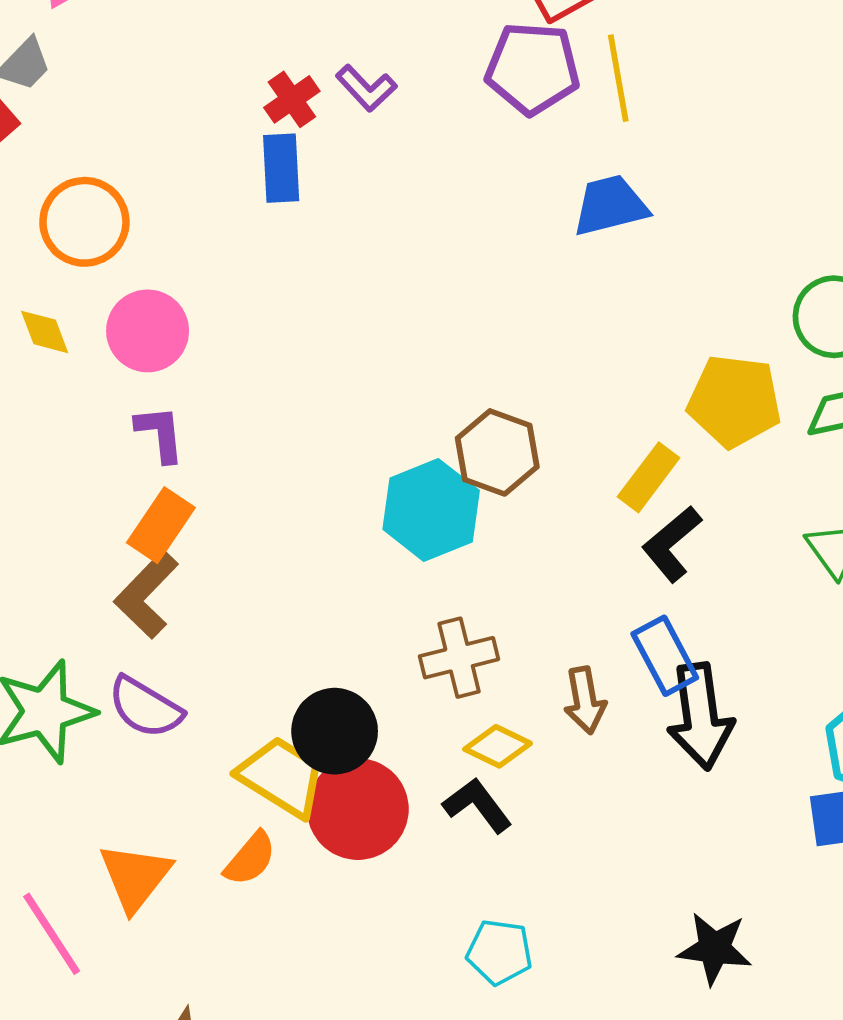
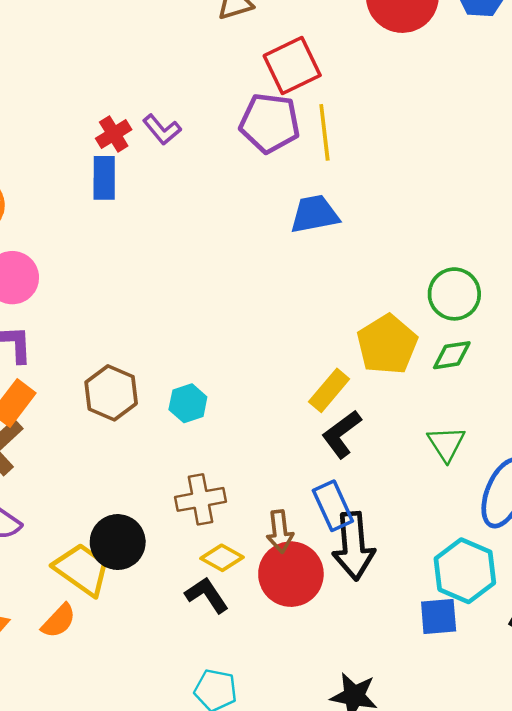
yellow pentagon: (734, 401) -> (387, 345), turned 30
brown hexagon: (497, 452) -> (111, 393), moved
cyan hexagon: (431, 510) -> (188, 403), size x0.6
red circle: (358, 809) -> (291, 574), moved

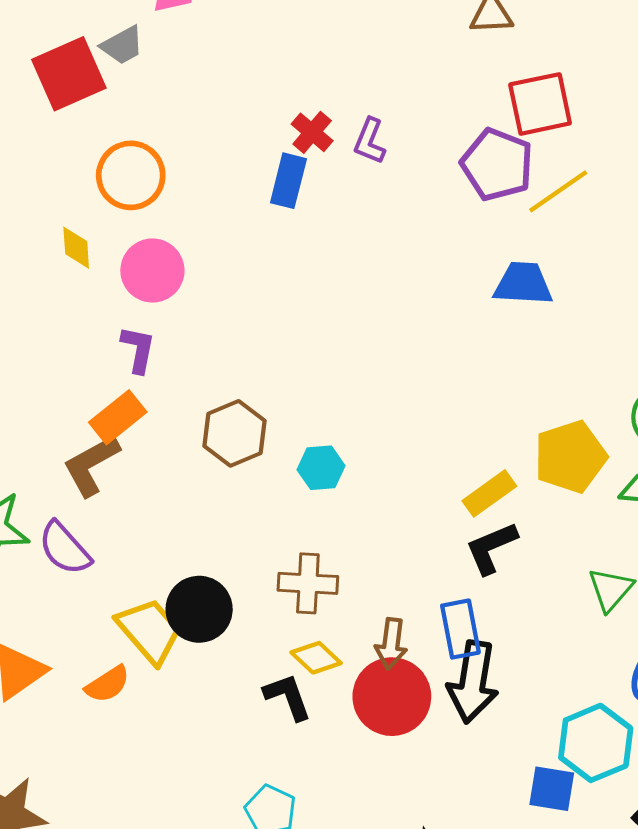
purple L-shape: (162, 130) -> (370, 141), turned 48
yellow line: (324, 132) -> (558, 191), turned 48
red cross: (114, 134) -> (312, 132), turned -32

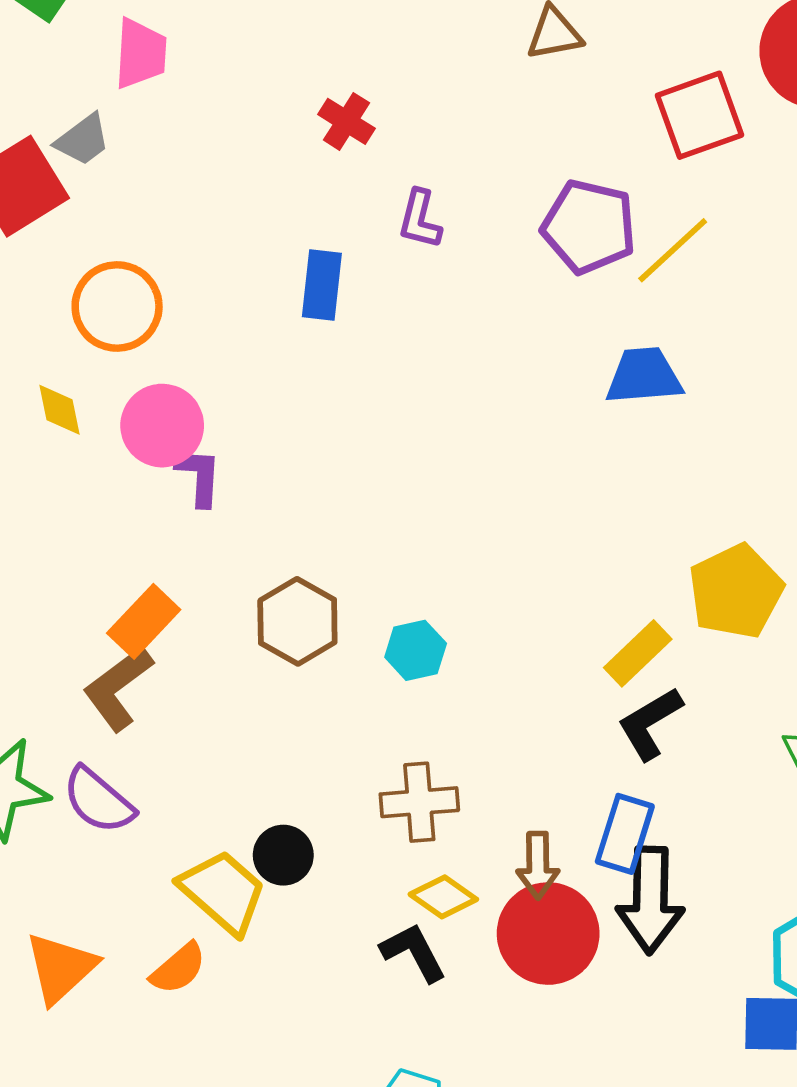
red square: (540, 104) -> (700, 115), moved
red cross: (312, 132) -> (346, 121), moved
purple L-shape: (138, 349) -> (199, 476), moved
black circle: (199, 609) -> (283, 855), size x0.7
blue rectangle: (460, 629) -> (625, 834), turned 36

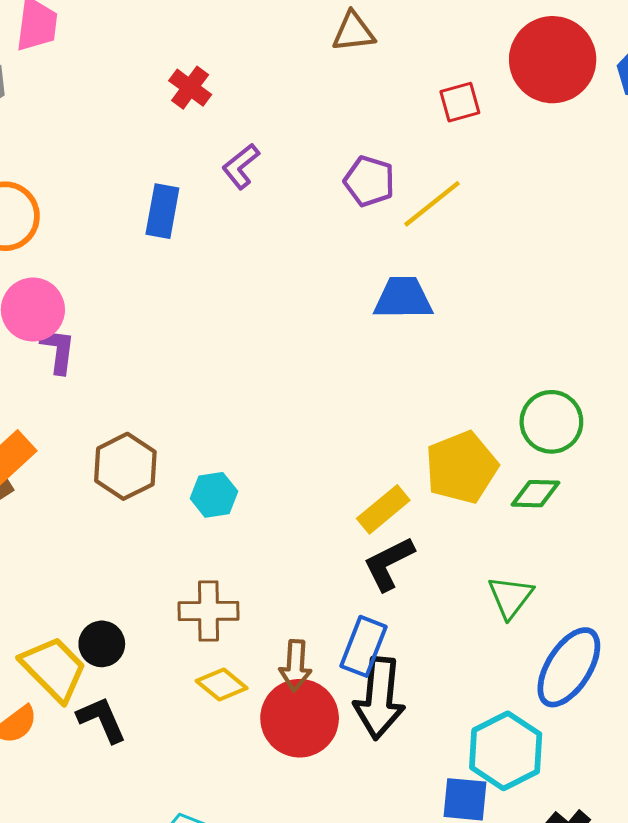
red square: (700, 115) -> (460, 102), size x0.6
purple L-shape: (420, 219) -> (241, 166), turned 33
purple pentagon: (589, 227) -> (369, 181), size x0.7
black L-shape: (414, 952) -> (102, 720), moved

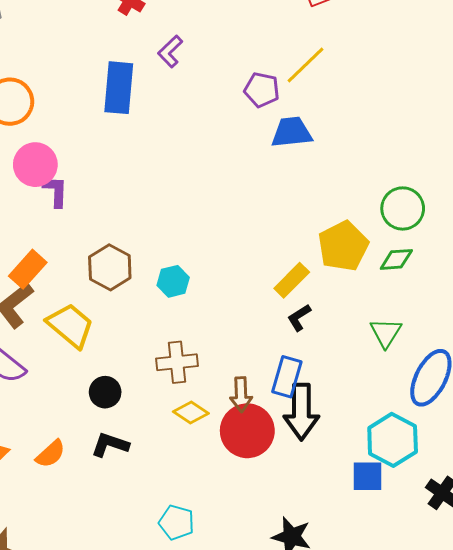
purple pentagon: (369, 181) -> (262, 90), moved
blue rectangle: (162, 211) -> (119, 88), size x1.4
black L-shape: (389, 563) -> (299, 317), size x0.7
yellow trapezoid: (54, 669) -> (70, 325), moved
black L-shape: (102, 720) -> (110, 445), turned -42

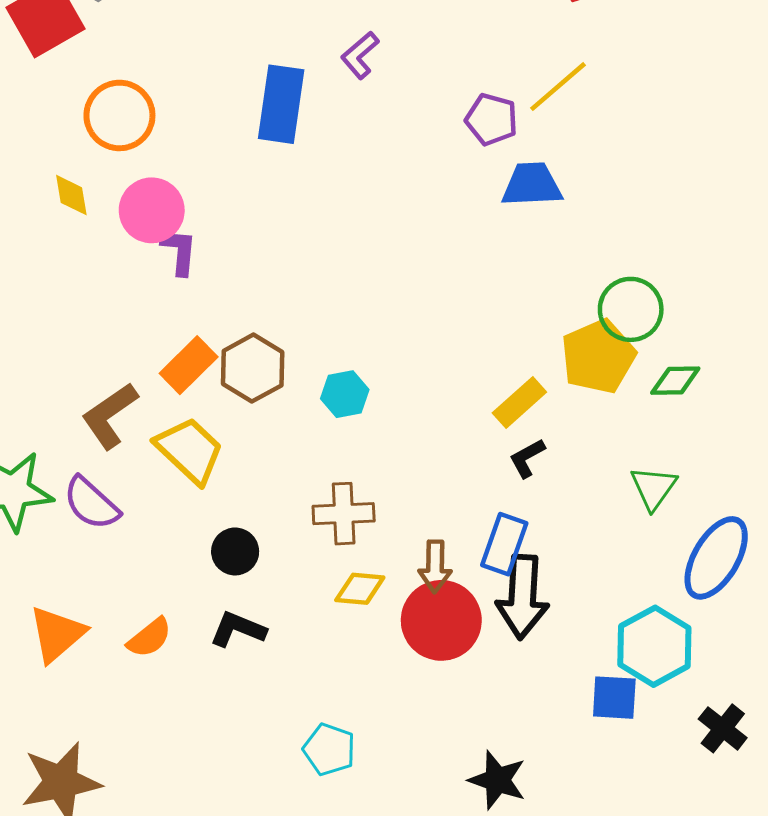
green circle: (403, 208) -> (631, 309), moved
orange rectangle: (28, 269) -> (189, 365), moved
yellow diamond: (191, 412) -> (360, 589), turned -32

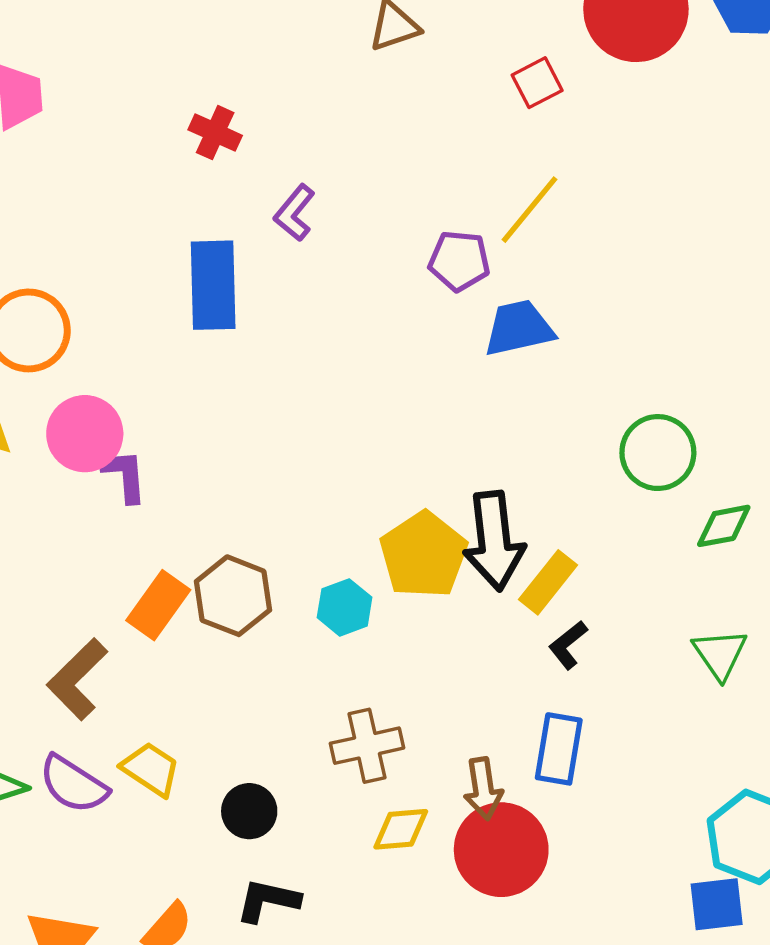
yellow pentagon: (598, 356) -> (423, 555), moved
yellow trapezoid: (190, 450) -> (151, 769), moved, size x0.7
black arrow: (522, 597) -> (494, 541), moved

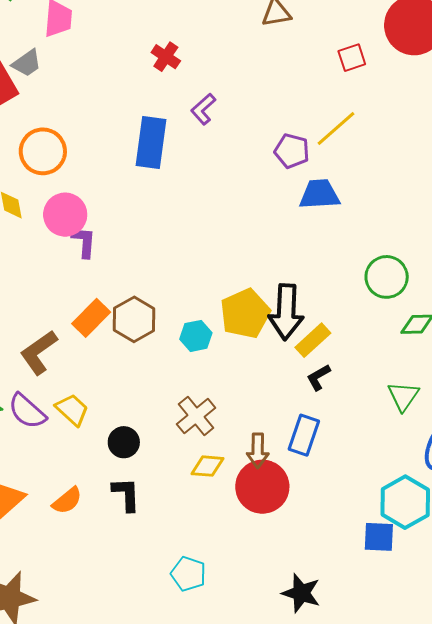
brown cross: (367, 746) -> (196, 416), turned -36
black L-shape: (268, 900) -> (126, 494), turned 66

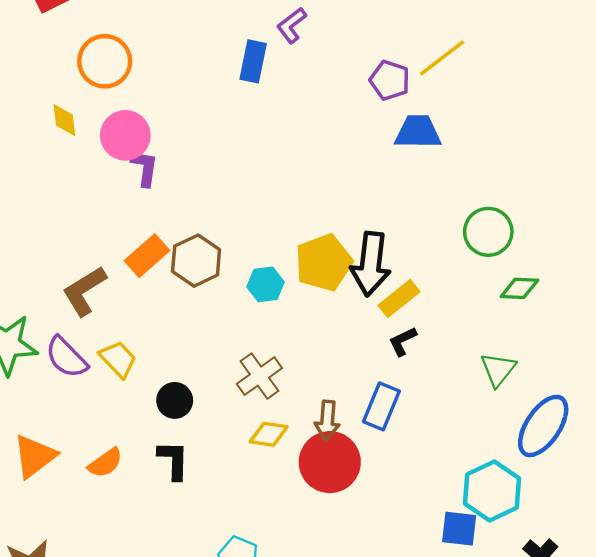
blue rectangle: (151, 142) -> (253, 61), moved, size x0.7

